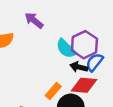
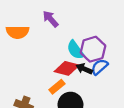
red diamond: (84, 85) -> (67, 68), moved

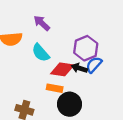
cyan semicircle: (75, 50) -> (41, 53), moved
orange rectangle: (57, 87) -> (55, 88), turned 56

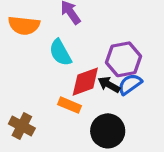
red diamond: (62, 69) -> (85, 82), turned -40
black circle: (70, 104) -> (108, 131), moved

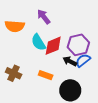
red diamond: (85, 82) -> (53, 46), moved
brown cross: (22, 126) -> (14, 73), moved

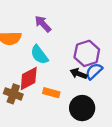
red diamond: (53, 46) -> (29, 78), moved

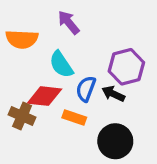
blue semicircle: (94, 71) -> (86, 89), moved, turned -30
red diamond: (29, 78) -> (45, 96), turned 30

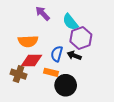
orange semicircle: (22, 39) -> (28, 41), moved
cyan semicircle: (61, 64) -> (70, 22), moved
black circle: (115, 141) -> (66, 85), moved

